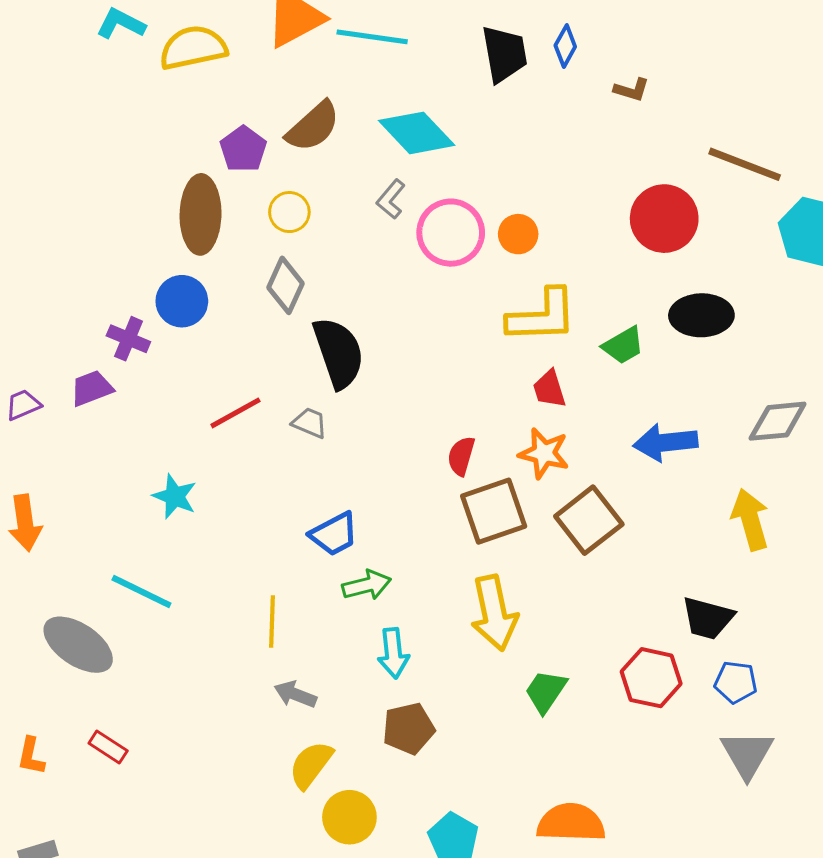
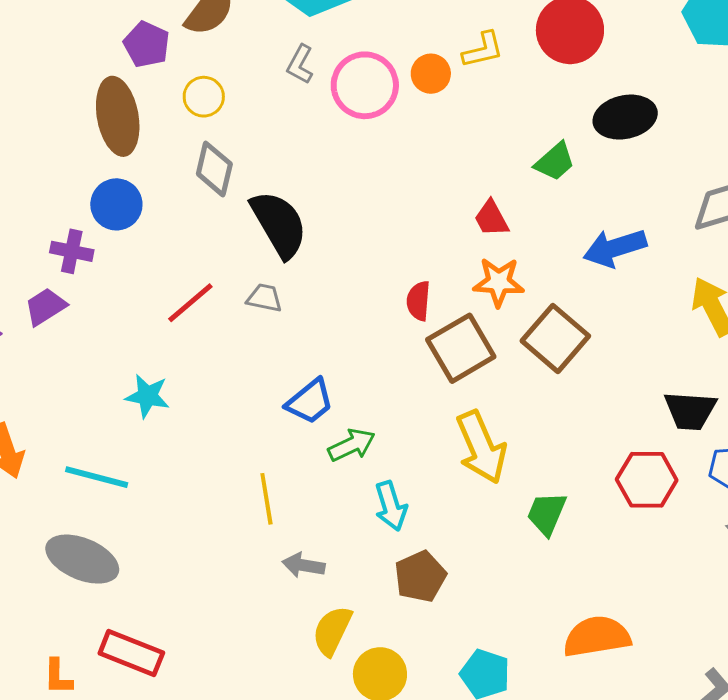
yellow L-shape: (542, 316) -> (483, 50), moved, size x0.6
cyan line: (141, 591) -> (97, 477), moved
red rectangle: (108, 747) -> (131, 653), size x1.6

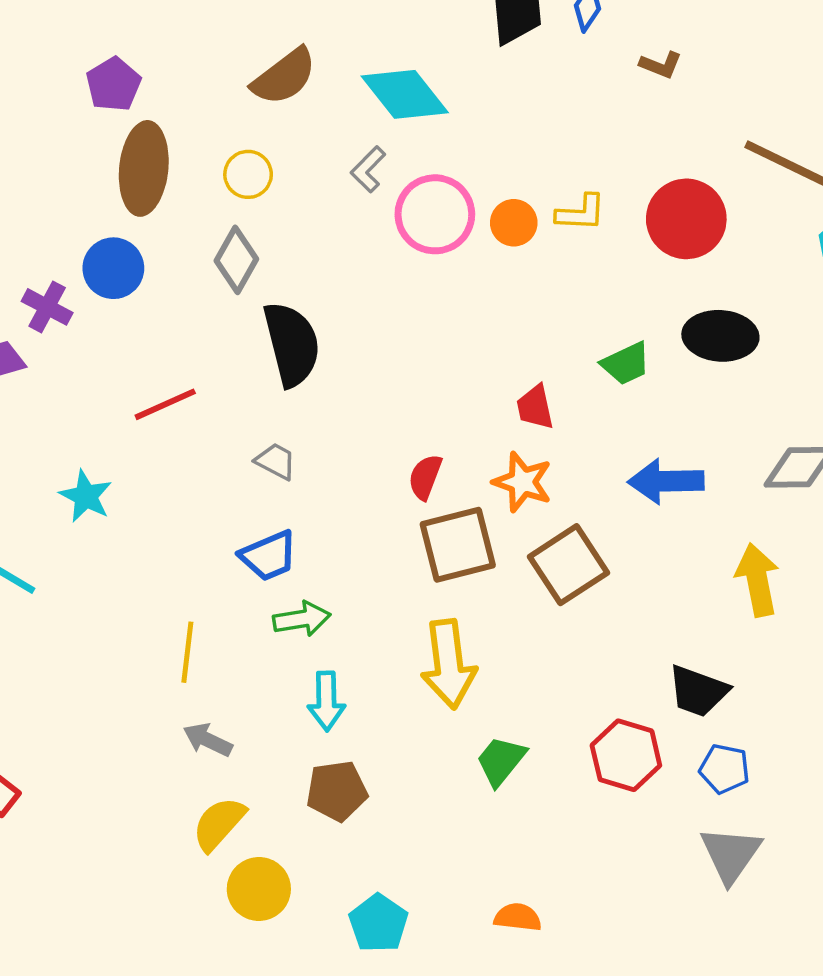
purple pentagon: (147, 44) -> (113, 84), moved
gray trapezoid: (264, 298) -> (276, 461), moved
orange semicircle: (597, 637) -> (518, 917), size x0.6

